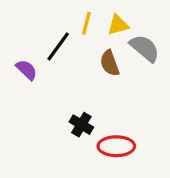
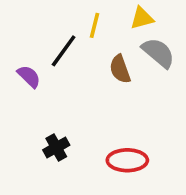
yellow triangle: (118, 25) -> (142, 18), moved
black cross: (81, 125) -> (56, 147), moved, turned 30

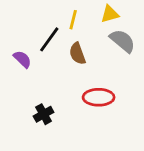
brown semicircle: (120, 69) -> (77, 54), moved
red ellipse: (127, 160) -> (99, 97), moved

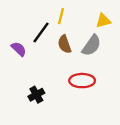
yellow triangle: (110, 14) -> (103, 21), moved
gray semicircle: (123, 41) -> (91, 45), moved, turned 85

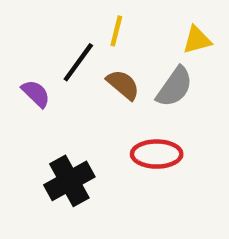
brown semicircle: (64, 44) -> (123, 85), turned 150
black cross: (36, 95) -> (69, 181), size x1.5

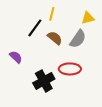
purple semicircle: (36, 94) -> (16, 57), moved
black cross: (69, 181) -> (44, 81), moved

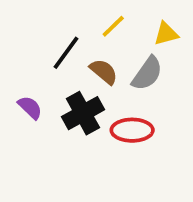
yellow line: (52, 14) -> (113, 26), moved, turned 32
black cross: (44, 81) -> (83, 113), moved

